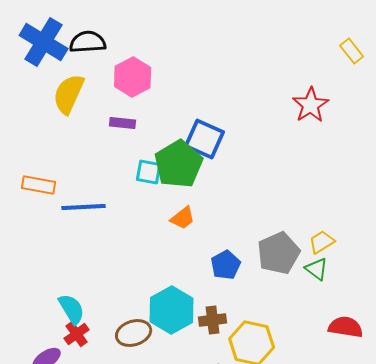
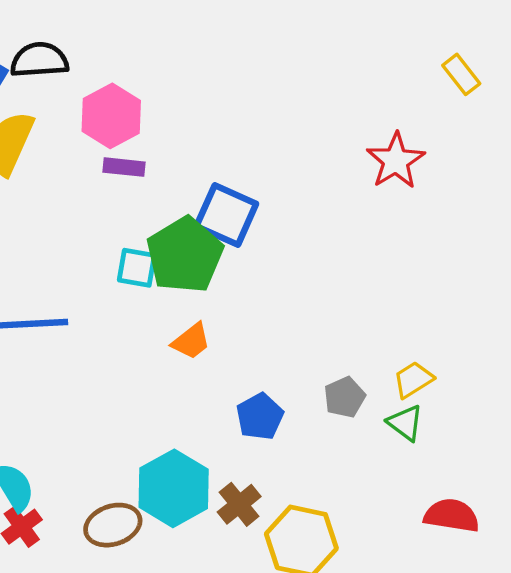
purple rectangle: (123, 123) -> (124, 167), moved
gray pentagon: (279, 253) -> (345, 397), size x0.6
brown cross: (213, 320) -> (239, 504), turned -32

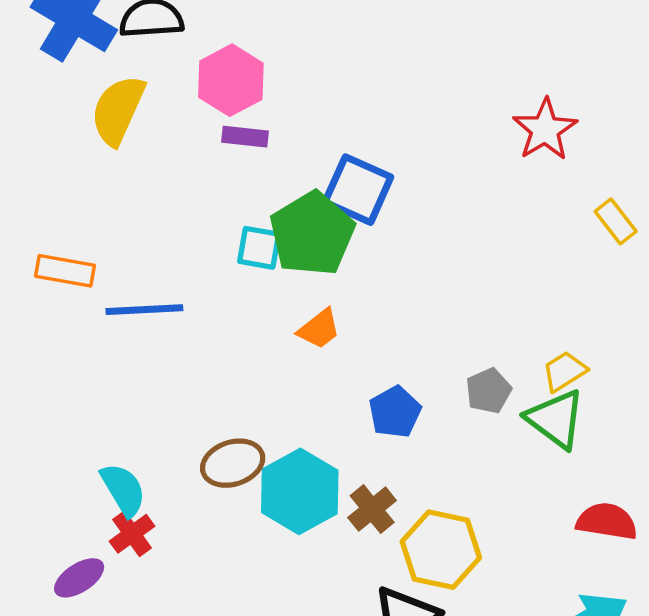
yellow rectangle: (461, 74) -> (616, 221), moved
green triangle: (405, 423) -> (556, 419), size x1.5
brown ellipse: (113, 525) -> (233, 463), moved

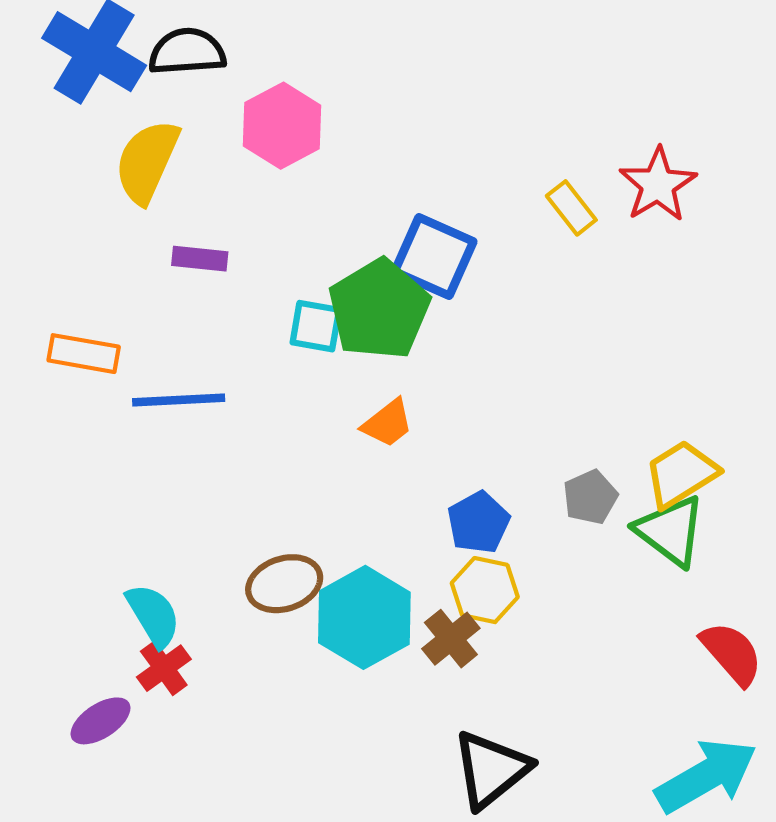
purple rectangle: (245, 137) -> (200, 259), moved
yellow rectangle: (616, 221) -> (571, 208), moved
yellow trapezoid: (564, 371) -> (681, 474), size x1.4
red semicircle: (607, 521) -> (732, 653), turned 40
yellow hexagon: (441, 550) -> (485, 590), moved, size x0.7

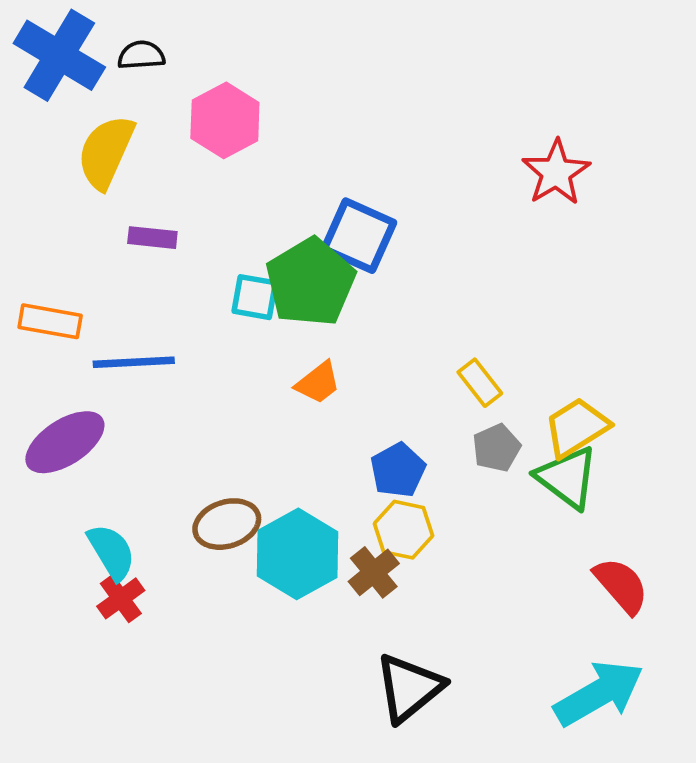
black semicircle: (187, 52) -> (141, 55), size x0.7
yellow rectangle: (571, 208) -> (480, 383), moved
purple ellipse: (101, 721) -> (65, 442), moved, size x1.5

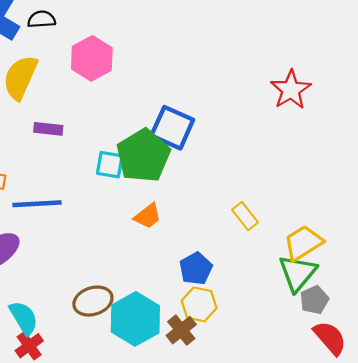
gray pentagon: (497, 448) -> (314, 300), moved
green triangle: (567, 478) -> (298, 273), turned 33

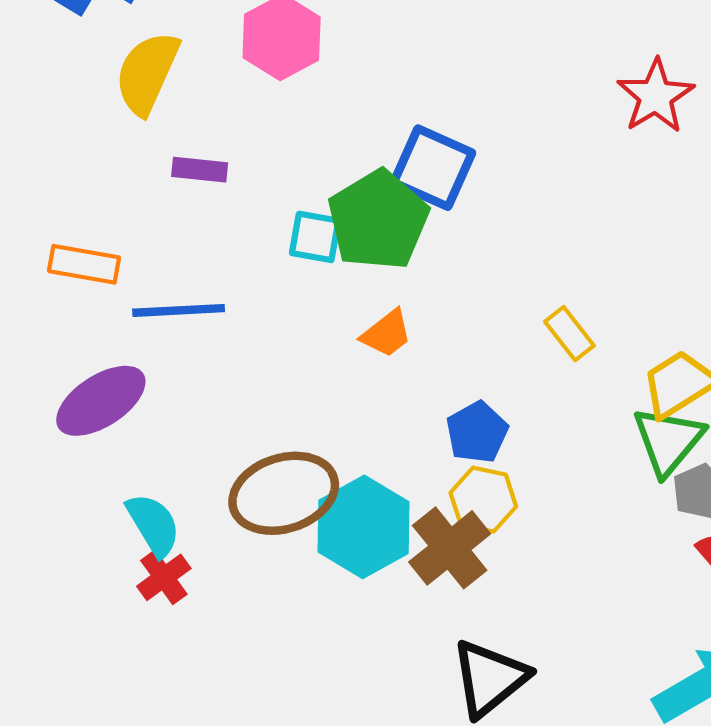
brown ellipse: (93, 301) -> (284, 493), size x1.4
brown cross: (181, 330) -> (450, 548), size x1.4

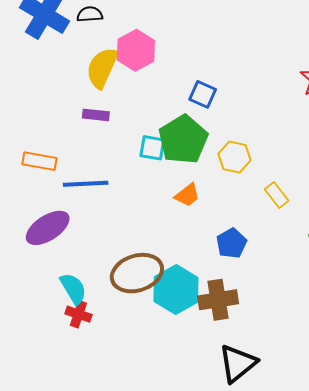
yellow semicircle: (147, 73) -> (102, 68), moved
blue square: (433, 168) -> (203, 94), moved, size x0.7
yellow hexagon: (483, 500) -> (234, 157), moved
brown cross: (450, 548) -> (218, 300), turned 30
red cross: (164, 577) -> (78, 314), turned -35

